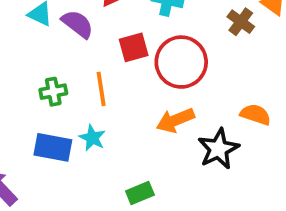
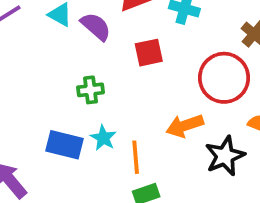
red circle: (181, 62) -> (224, 78), moved
orange line: (101, 89) -> (136, 157), moved
green cross: (53, 92) -> (90, 90), moved

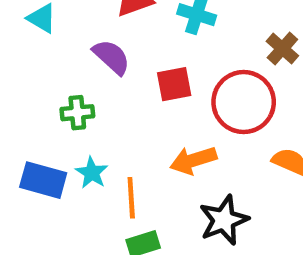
purple semicircle: (96, 26) -> (111, 57), moved
red square: (149, 53) -> (174, 84), moved
black star: (225, 156) -> (224, 220), moved

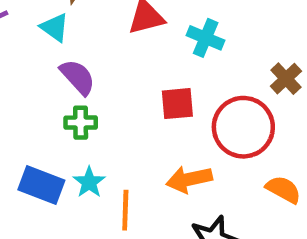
purple semicircle: (111, 57) -> (78, 77), moved

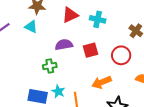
purple semicircle: (78, 77) -> (64, 45), moved, turned -48
red circle: (243, 127) -> (121, 55), size x0.7

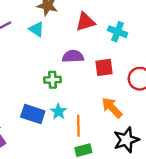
orange arrow: (102, 82) -> (112, 108), turned 60

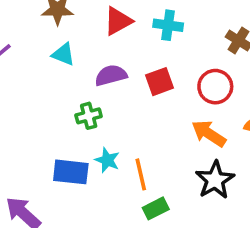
cyan triangle: (37, 29) -> (63, 54), moved
orange arrow: (112, 108) -> (209, 133), moved

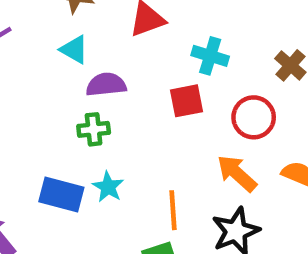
cyan cross: (168, 25) -> (210, 56), moved
purple semicircle: (111, 75) -> (106, 85), moved
orange line: (141, 174) -> (173, 210), moved

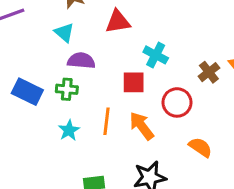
orange arrow: (237, 173) -> (142, 126), moved
blue rectangle: (61, 195) -> (27, 92), moved
orange line: (173, 210) -> (106, 121), moved

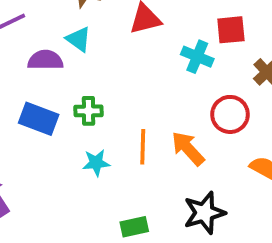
purple semicircle: (81, 61) -> (45, 60), moved
red square: (134, 82) -> (231, 30), moved
cyan star: (69, 130) -> (96, 163), turned 30

